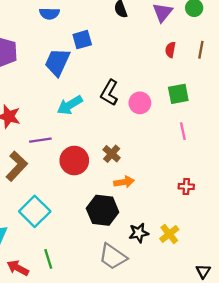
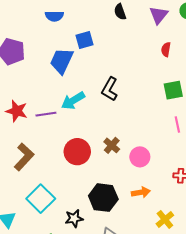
pink circle: (140, 103) -> (140, 157), moved
purple line: (40, 140) -> (46, 114), moved
orange arrow: (124, 182) -> (141, 192), moved
black star: (139, 233) -> (74, 218), moved

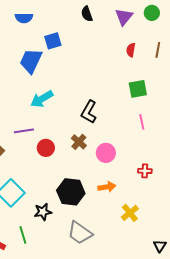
black L-shape: (110, 89) -> (89, 112), moved
purple line: (46, 114) -> (24, 131), moved
red circle: (77, 152) -> (46, 148), size x0.7

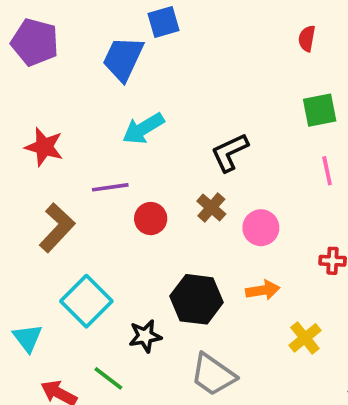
black L-shape: (89, 112) -> (230, 152), turned 35
green line: (23, 235) -> (108, 378), turned -36

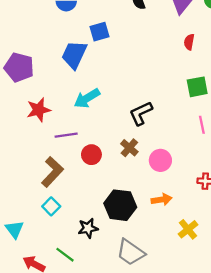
purple pentagon: (35, 42) -> (19, 67), moved
red star: (44, 147) -> (39, 110), moved, turned -30
brown L-shape: (57, 228) -> (52, 172), moved
cyan square: (86, 301) -> (51, 206), size x0.6

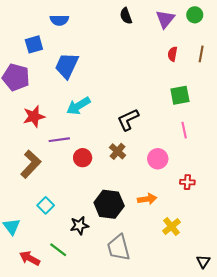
blue square: (99, 32) -> (34, 44), moved
pink circle: (160, 160) -> (158, 159), moved
brown L-shape: (52, 172) -> (31, 164), moved
gray trapezoid: (131, 252) -> (119, 248), turned 40

